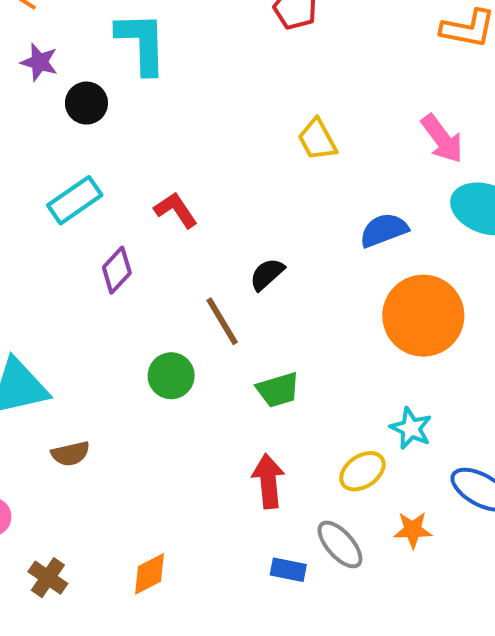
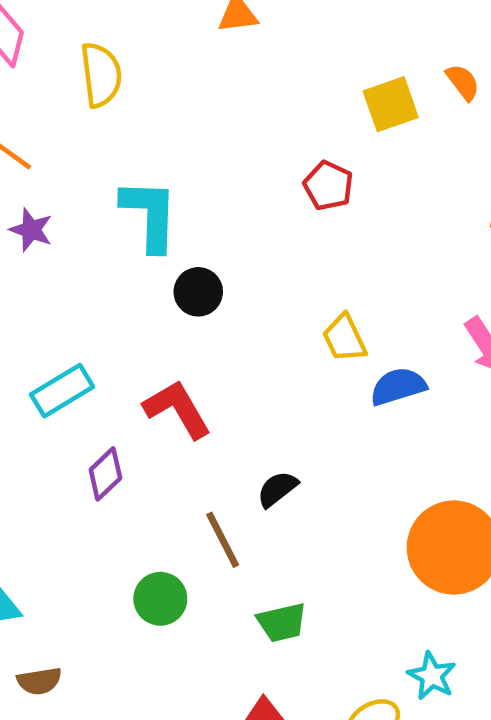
black circle: (86, 103) -> (198, 292), moved
red L-shape: (176, 210) -> (177, 409), size x1.4
blue semicircle: (384, 230) -> (398, 386), moved

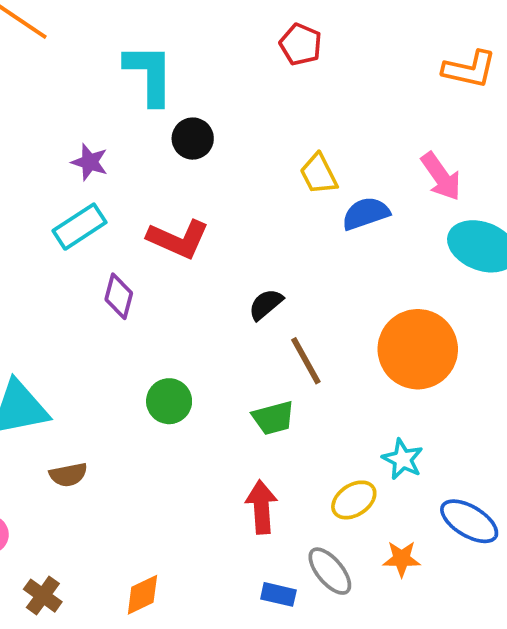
purple star: (31, 230) -> (90, 162), moved
red L-shape: (177, 409) -> (178, 239), turned 146
purple diamond: (105, 474) -> (119, 296), turned -30
brown line: (223, 540) -> (306, 361), moved

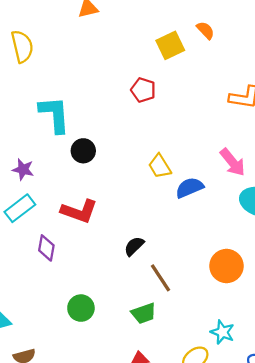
orange circle: (418, 349) -> (226, 266), size x0.7

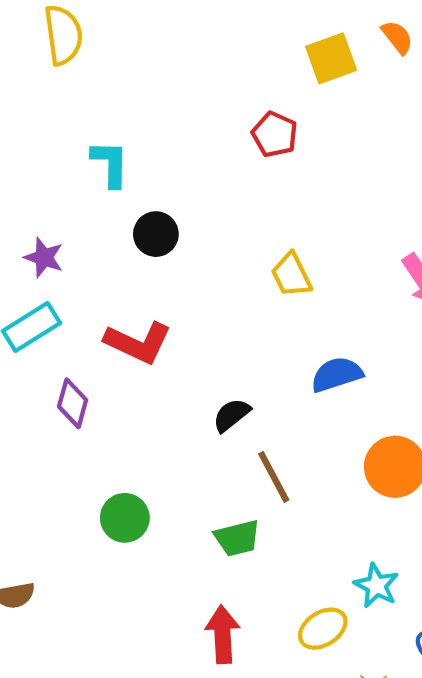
cyan L-shape: (55, 115) -> (110, 164), size x0.7
blue semicircle: (189, 188) -> (337, 374), moved

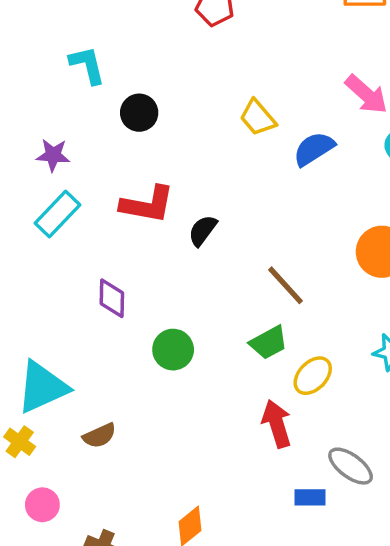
blue semicircle: (337, 374) -> (314, 149), moved
purple diamond: (73, 403) -> (112, 298), moved
black semicircle: (231, 415) -> (203, 230), moved
yellow ellipse: (323, 629) -> (313, 376), moved

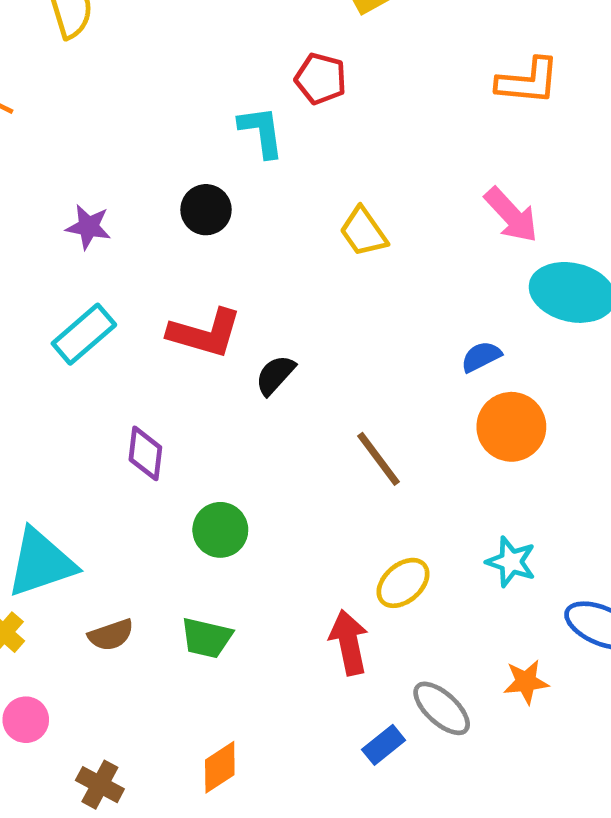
cyan L-shape: (87, 65) -> (261, 132), moved
blue semicircle: (314, 149) -> (481, 357), moved, size x0.7
purple star: (53, 155) -> (88, 227), moved
green trapezoid: (269, 343) -> (207, 638), moved, turned 36
blue rectangle: (310, 497) -> (384, 745), turned -44

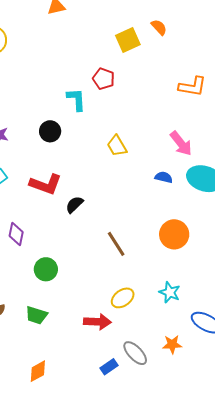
blue semicircle: (481, 357) -> (164, 177), moved, turned 36
red arrow: (349, 642) -> (97, 322), turned 100

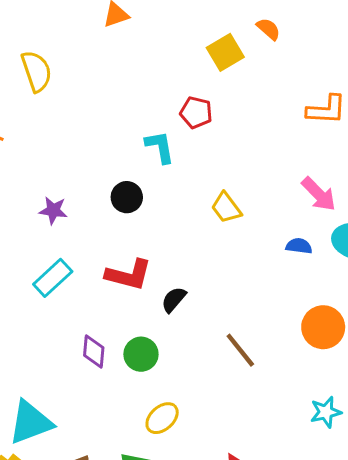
green circle: (46, 269) -> (141, 354), moved
cyan star: (170, 292) -> (326, 412), turned -30
yellow ellipse: (123, 298) -> (162, 418), moved

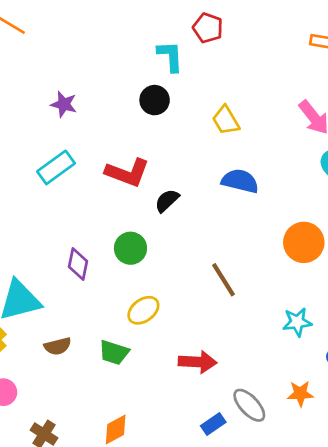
black circle: (127, 197) -> (155, 100), moved
blue semicircle: (299, 246) -> (240, 181), moved, size x1.5
brown line: (240, 350) -> (224, 280), moved
purple diamond: (94, 352) -> (78, 264), moved

